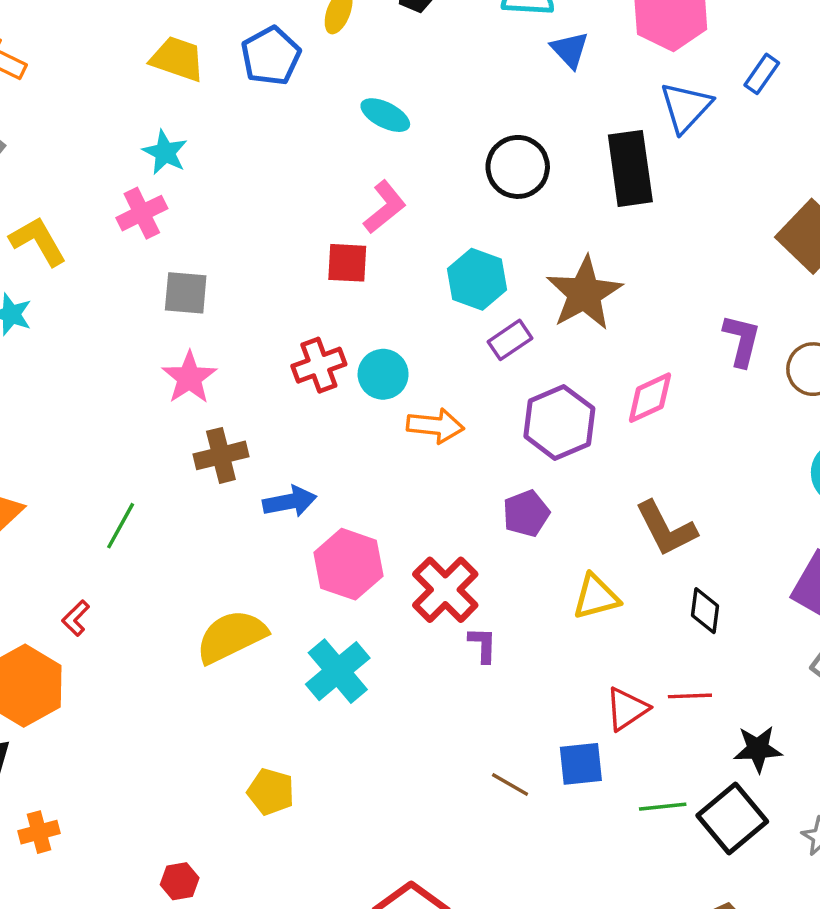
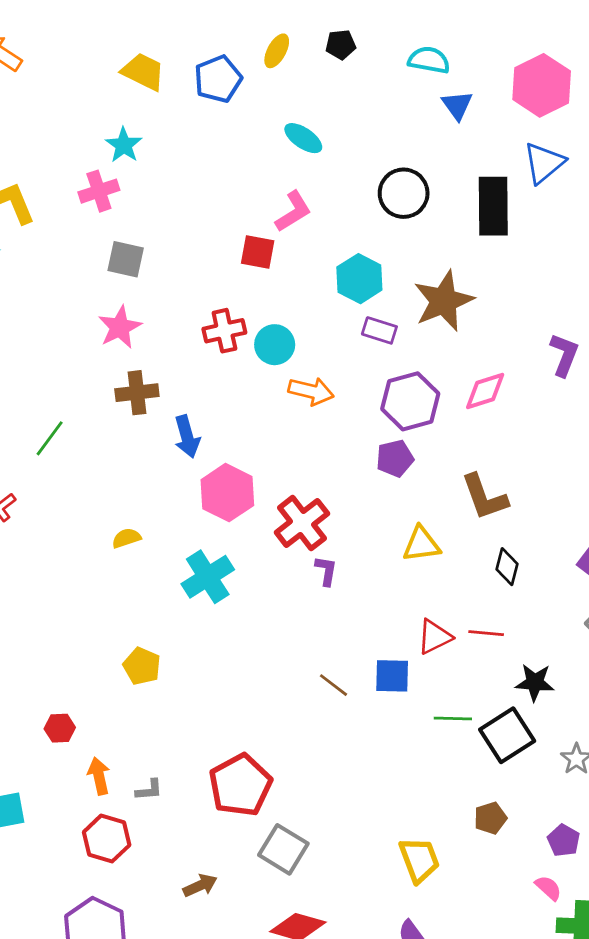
purple rectangle: (510, 340) -> (379, 330), turned 44
blue arrow: (290, 502) -> (187, 437), turned 78
purple pentagon: (526, 513) -> (395, 458), moved
yellow semicircle: (231, 636) -> (126, 538), size x0.5

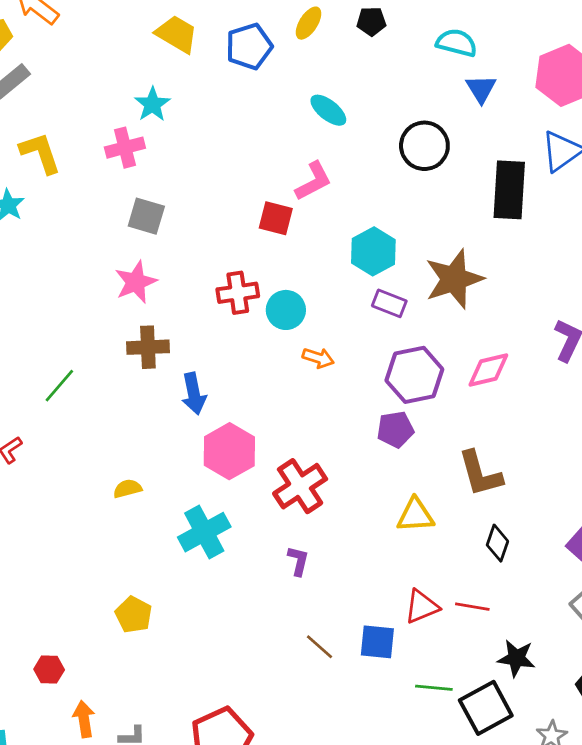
black circle: (404, 193) -> (424, 146), moved
orange arrow: (311, 391) -> (318, 358), size x0.7
purple L-shape: (326, 571) -> (298, 561), moved

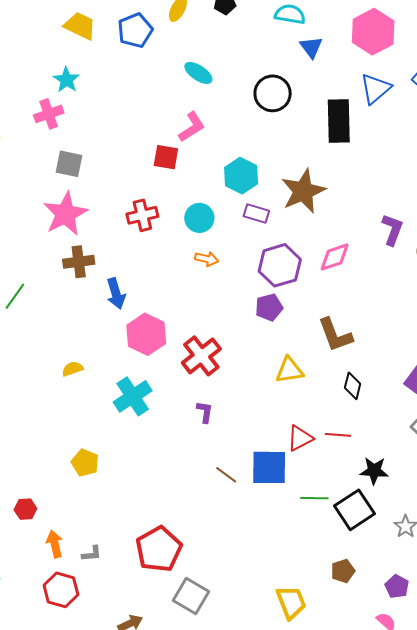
pink star: (136, 282) -> (65, 214), size x1.4
cyan circle: (286, 310) -> (199, 218), moved
blue square: (377, 642) -> (269, 467), size x1.4

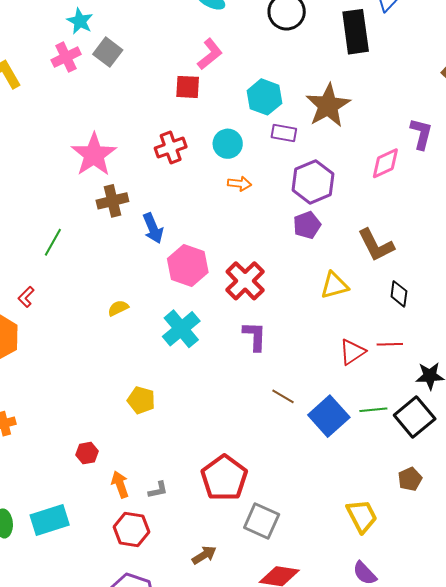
gray square: (69, 164) -> (108, 52), moved, turned 32
pink diamond: (335, 257) -> (385, 163), moved
purple L-shape: (205, 412) -> (255, 336), size x1.4
blue square: (269, 467) -> (329, 416), moved, turned -36

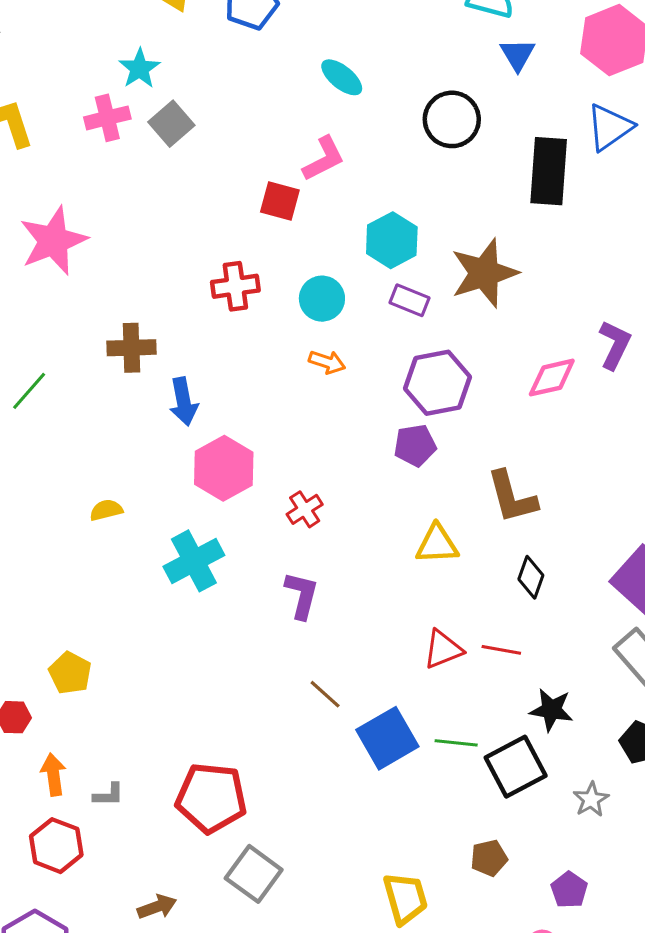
pink star: (94, 155) -> (53, 241), moved
red cross: (245, 281) -> (305, 509), size x0.6
yellow pentagon: (141, 400) -> (70, 673), moved
red pentagon: (224, 478) -> (211, 798), turned 30

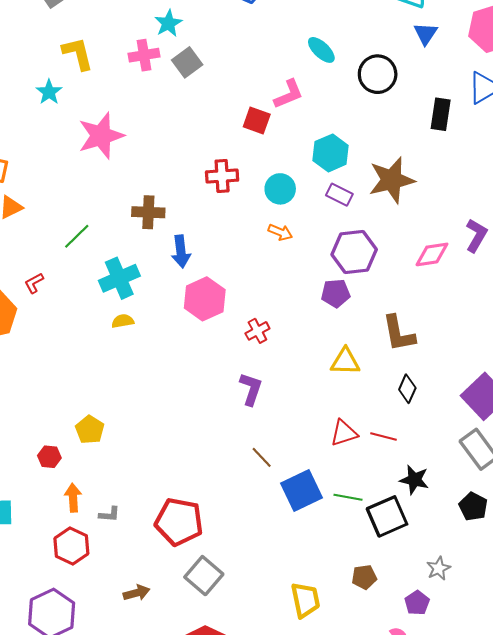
cyan ellipse: (342, 77) -> (321, 50), moved
black rectangle: (549, 171) -> (441, 114), size x0.7
cyan cross: (194, 561) -> (119, 278), moved
gray star: (591, 799) -> (439, 568), moved

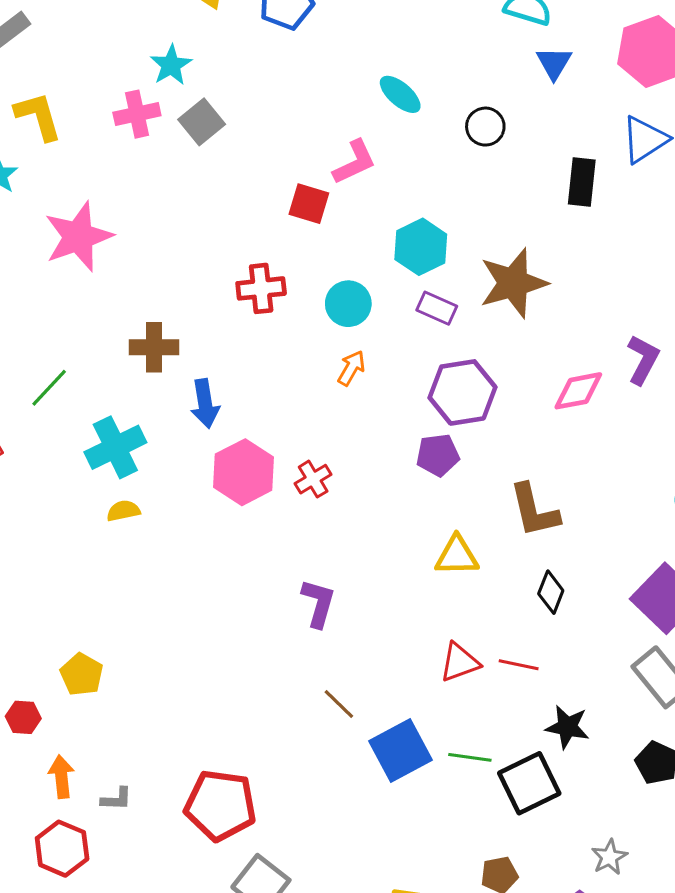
black circle: (378, 74) -> (485, 127), size x0.7
orange arrow: (280, 232) -> (351, 368), turned -80
red cross: (257, 331) -> (313, 479), moved

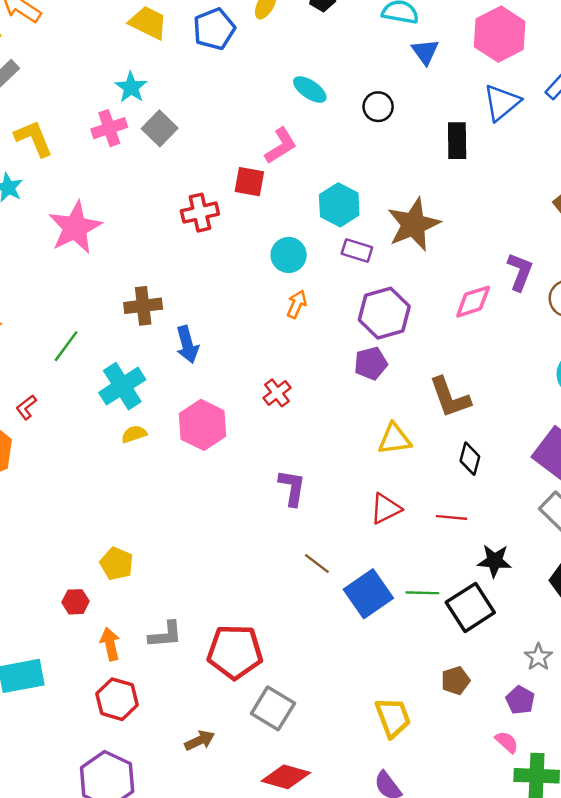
red cross: (261, 288) -> (200, 213), moved
pink hexagon: (244, 472) -> (202, 425), moved
red triangle: (460, 662) -> (386, 509), moved
gray L-shape: (117, 799) -> (165, 635), moved, size x1.4

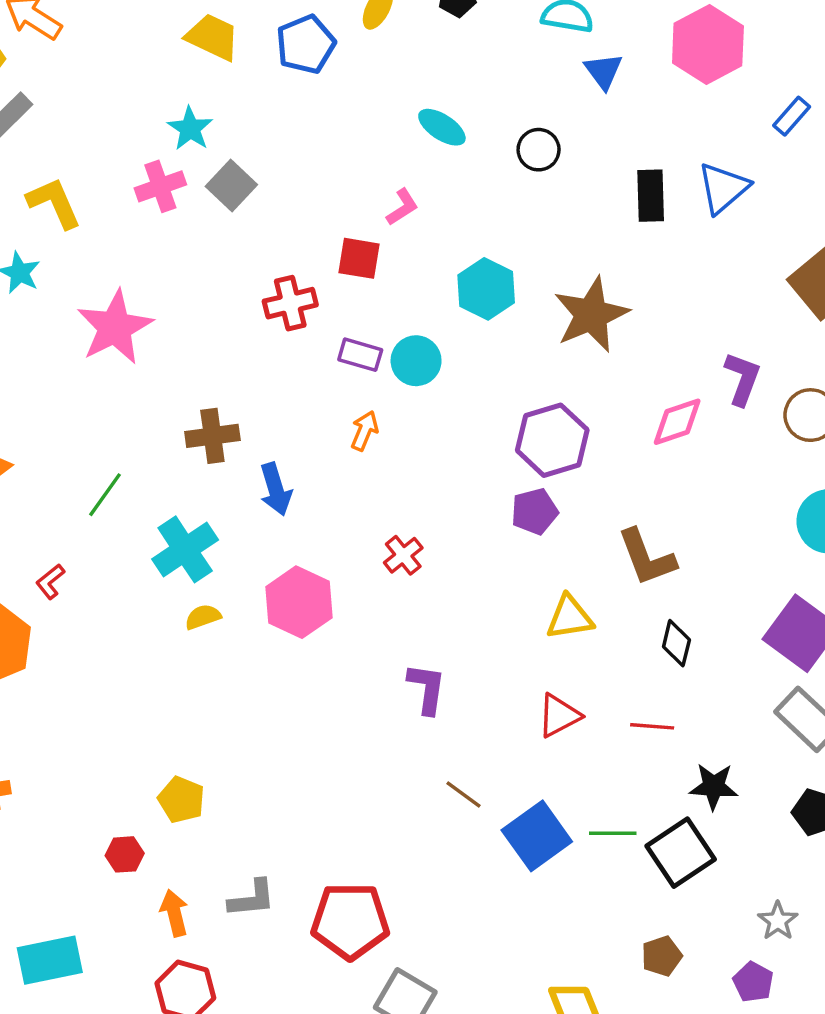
blue triangle: (502, 103) -> (723, 188), moved
pink L-shape: (281, 146) -> (402, 207), size x0.7
purple rectangle: (357, 251) -> (360, 355), moved
orange arrow: (297, 304) -> (364, 431), moved

